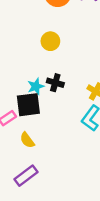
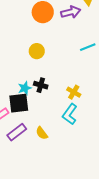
yellow semicircle: (27, 140) -> (42, 133), moved
purple rectangle: (26, 176) -> (17, 132), moved

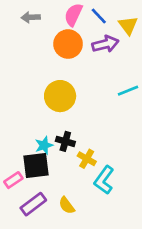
yellow circle: (37, 51) -> (60, 96), size x1.5
yellow cross: (74, 92) -> (87, 159), moved

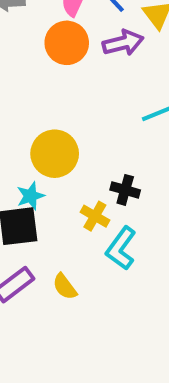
yellow circle: (60, 96) -> (55, 154), moved
black cross: (65, 141) -> (125, 190), moved

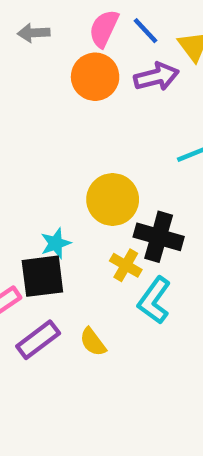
yellow circle: (55, 154) -> (113, 200), moved
black cross: (125, 190) -> (159, 237), size x1.5

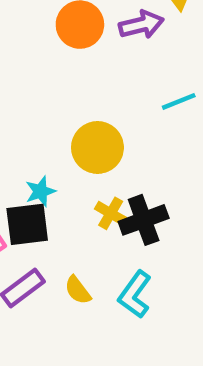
black cross: (159, 237) -> (144, 220), moved, turned -36
cyan L-shape: (154, 300) -> (135, 295), moved

